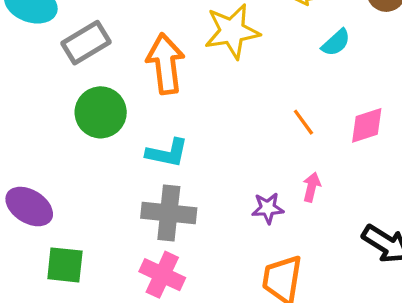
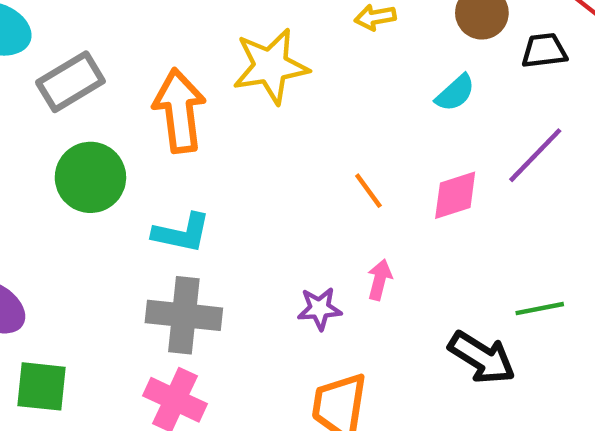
cyan semicircle: (336, 43) -> (455, 93), moved

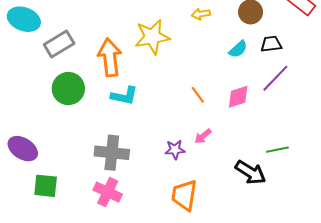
black trapezoid: (544, 51) -> (271, 44), moved
cyan L-shape: (182, 233) -> (124, 96), moved
pink arrow: (380, 280) -> (203, 136), turned -144

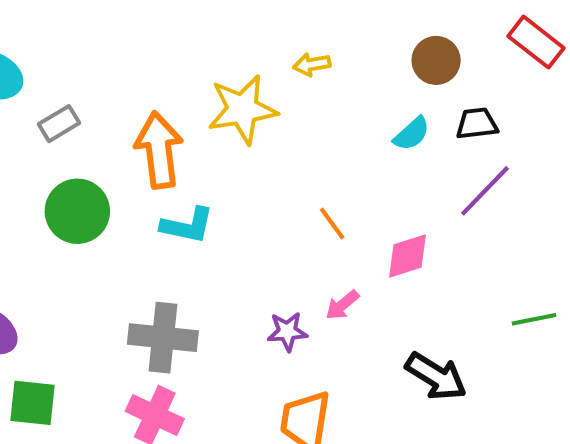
yellow arrow: (201, 14) -> (312, 64), moved
gray rectangle: (59, 44) -> (59, 124), size x0.7
pink diamond: (238, 97) -> (408, 256), moved
green line: (277, 150) -> (534, 319), moved

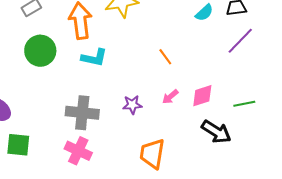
pink diamond: (408, 256) -> (202, 96), moved
green line: (534, 319) -> (244, 104), moved
purple star: (287, 331) -> (132, 105), moved

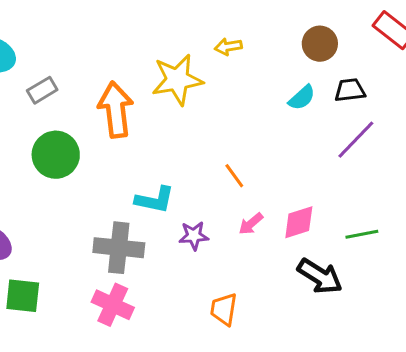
orange line: (165, 57) -> (234, 176), moved
cyan L-shape: (94, 58) -> (155, 200), moved
orange trapezoid: (152, 154) -> (224, 309), size x0.7

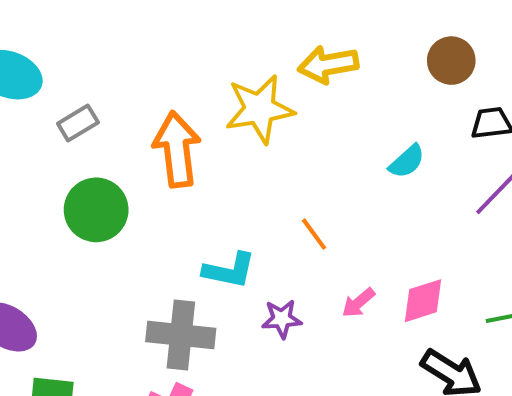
yellow arrow: (228, 47) -> (328, 65), size x1.6
cyan semicircle: (302, 98) -> (407, 161), moved
orange line: (234, 176) -> (314, 234), moved

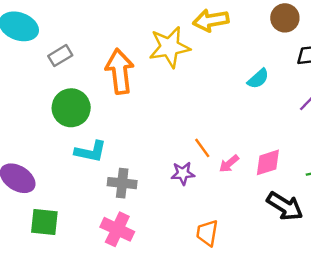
orange line: (314, 234) -> (202, 148), moved
cyan L-shape: (229, 270) -> (91, 152), moved
gray cross: (181, 335) -> (122, 183), size x0.7

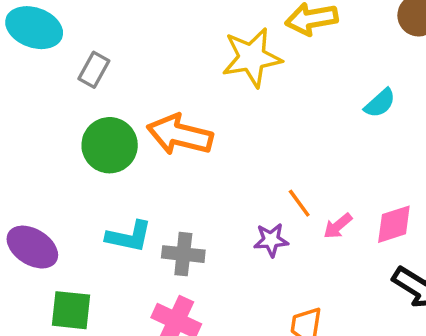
gray rectangle: (60, 56) -> (94, 70), turned -30
orange arrow: (120, 71) -> (180, 135), moved, turned -69
cyan L-shape: (91, 152) -> (129, 236), moved

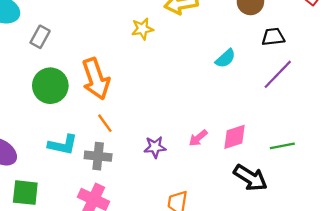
yellow star: (252, 57) -> (142, 29), size x0.6
orange arrow: (180, 135) -> (96, 79), turned -123
orange line: (299, 203) -> (105, 123), moved

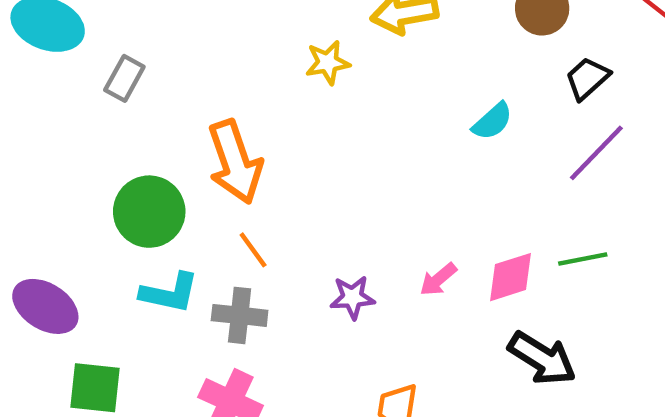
black trapezoid: (273, 37) -> (587, 78), turned -35
green circle: (50, 86) -> (149, 212), moved
green line: (282, 146) -> (583, 259), moved

